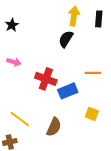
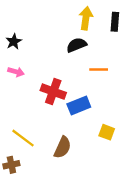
black star: (12, 25) -> (14, 42), moved
black semicircle: (66, 39) -> (77, 45), turned 36
orange line: (93, 73) -> (99, 69), moved

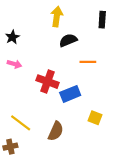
yellow arrow: (86, 18) -> (57, 17), moved

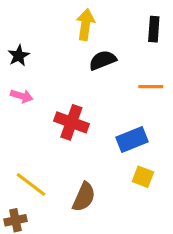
orange line: (88, 62) -> (151, 87), moved
blue rectangle: (70, 94) -> (132, 139), moved

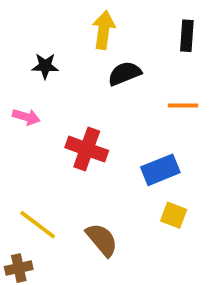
black star: (19, 56) -> (45, 66), moved, turned 30
brown semicircle: (84, 197) -> (102, 240), turned -64

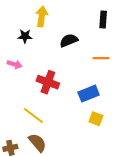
yellow arrow: (104, 30) -> (42, 16), moved
yellow line: (38, 225) -> (33, 115), moved
brown semicircle: (102, 240) -> (37, 143), moved

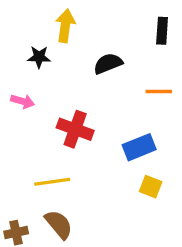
yellow line: (33, 115) -> (52, 182), turned -45

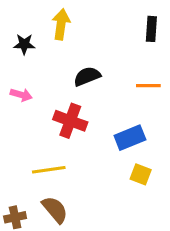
black star: (39, 57) -> (24, 44), moved
black semicircle: (108, 64) -> (87, 76), moved

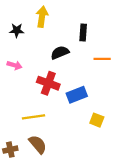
black rectangle: (151, 29) -> (83, 33), moved
blue rectangle: (130, 138) -> (77, 95), moved

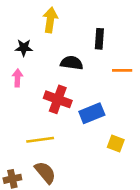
black star: (17, 30) -> (24, 48), moved
black semicircle: (60, 53) -> (72, 63), turned 30
pink arrow: (15, 65) -> (17, 78), turned -104

